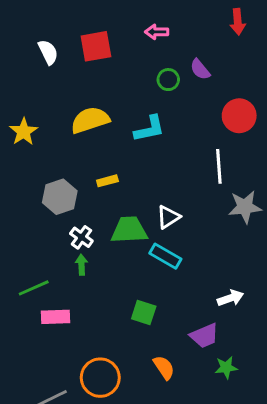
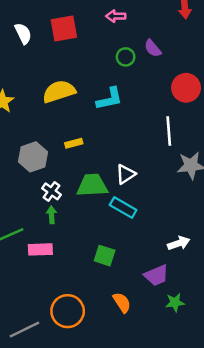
pink rectangle: (55, 317) -> (40, 249), moved

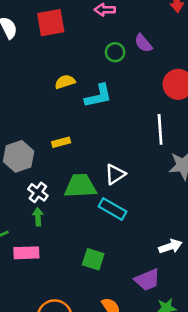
yellow semicircle: (59, 91) -> (65, 82), moved, size x0.6

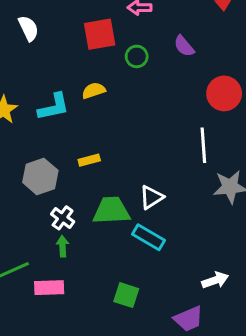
red square: (51, 23) -> (100, 34), moved
green circle: (115, 52) -> (137, 56), moved
cyan L-shape: (98, 96) -> (54, 107), moved

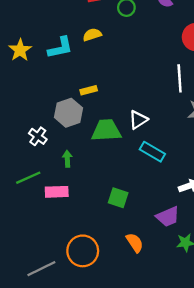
gray hexagon: (40, 176) -> (69, 113), moved
white cross: (63, 218) -> (38, 136), moved
cyan rectangle: (148, 237) -> (152, 152), moved

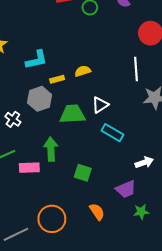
yellow semicircle: (92, 35) -> (83, 71), moved
cyan L-shape: (60, 48) -> (36, 60), moved
green arrow: (67, 159) -> (51, 149), moved, size x1.6

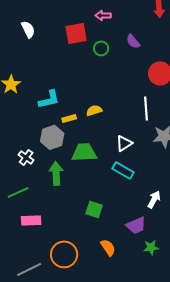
white triangle: (100, 105) -> (124, 143), moved
green arrow: (51, 149) -> (56, 173), moved
white arrow: (144, 162) -> (154, 199), turned -42
pink rectangle: (29, 168) -> (31, 220), moved

